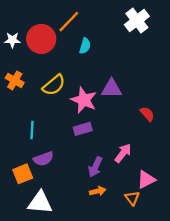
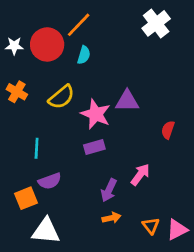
cyan semicircle: (85, 46) -> (84, 55), moved
red semicircle: (147, 114) -> (168, 130), turned -119
pink triangle: (146, 180) -> (177, 230), moved

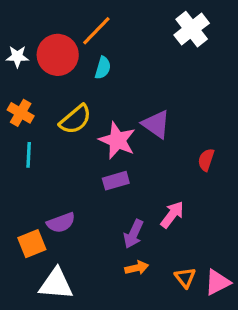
purple triangle: (127, 101) -> (156, 124), turned 35
cyan line: (37, 148) -> (29, 155), moved

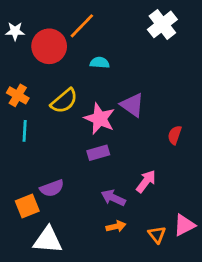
white star: (17, 56) -> (15, 31), moved
cyan semicircle: (103, 68) -> (100, 63), moved, turned -102
purple arrow: (134, 234) -> (113, 198), turned 90
pink triangle: (217, 282) -> (184, 225), moved

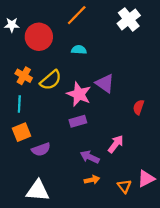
orange line: (82, 26) -> (77, 15), moved
orange cross: (18, 95) -> (24, 76), moved
orange square: (27, 206) -> (22, 132), moved

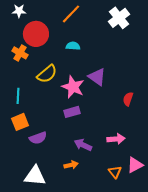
white star: (12, 25) -> (19, 11), moved
orange cross: (24, 76) -> (20, 53), moved
pink arrow: (116, 144) -> (116, 139), moved, turned 48
orange arrow: (92, 180) -> (71, 165), moved

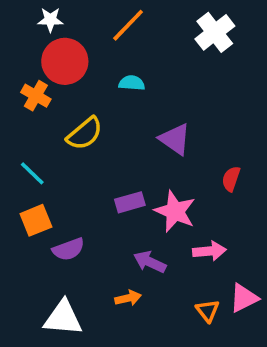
white star: (19, 11) -> (50, 20), moved
pink star: (73, 87) -> (175, 211), moved
cyan line: (18, 96) -> (32, 173), turned -49

